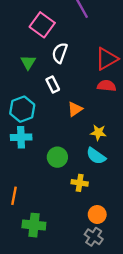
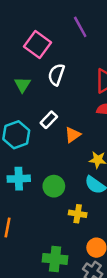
white rectangle: (53, 85) -> (49, 120), moved, turned 70
cyan cross: (21, 137) -> (19, 179), moved
green cross: (34, 225) -> (55, 259), moved

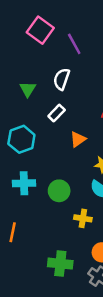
purple line: (80, 27) -> (74, 44), moved
pink square: (38, 45) -> (40, 30), moved
white rectangle: (49, 120) -> (57, 113), moved

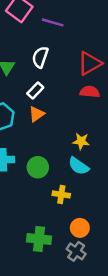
purple line: (74, 44) -> (53, 22), turned -45
orange triangle: (78, 139) -> (37, 114), moved

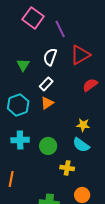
purple line: (53, 22) -> (60, 29), turned 48
red triangle: (90, 63) -> (80, 55), moved
red semicircle: (90, 92) -> (90, 85), turned -42

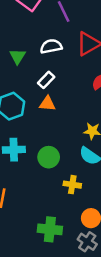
white semicircle: (50, 57) -> (51, 46), turned 60
orange triangle: (47, 103) -> (47, 104), turned 40

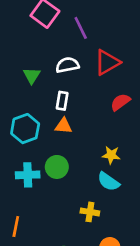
white rectangle: (46, 80) -> (62, 101), turned -35
green circle: (49, 157) -> (57, 167), moved

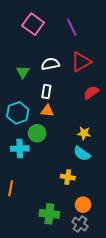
purple line: (81, 28) -> (72, 27), moved
green circle: (57, 167) -> (37, 133), moved

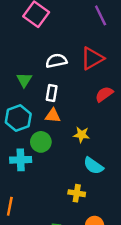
purple line: (72, 27) -> (101, 15), moved
green triangle: (23, 72) -> (24, 80), moved
yellow star: (84, 133) -> (81, 135), moved

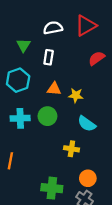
orange triangle: (53, 116) -> (54, 89), moved
green circle: (41, 142) -> (47, 116), moved

